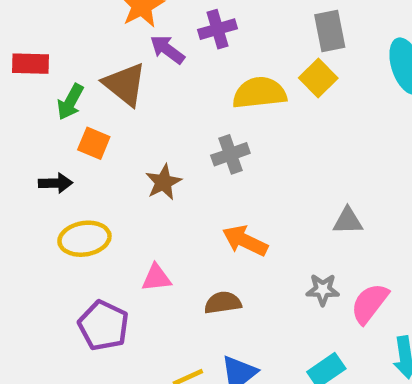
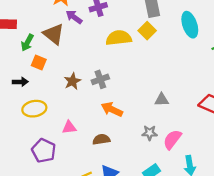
gray cross: (230, 154) -> (100, 79), moved

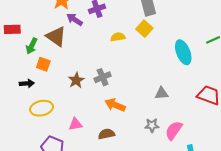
cyan ellipse: (190, 25) -> (183, 52), moved
yellow semicircle: (119, 38) -> (118, 37), size x0.6

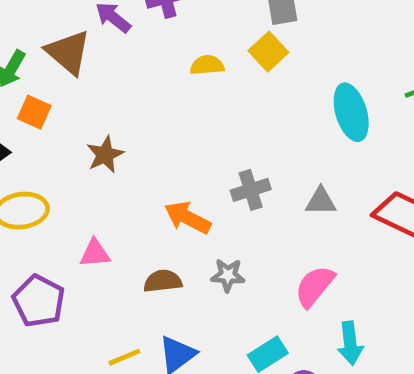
gray cross: (103, 77) -> (251, 190), moved
gray triangle: (162, 93) -> (321, 201), moved
gray star: (152, 125) -> (228, 275), moved

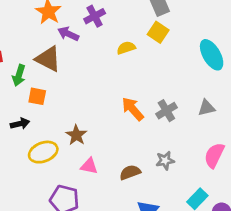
brown star: (105, 155) -> (76, 135), moved
orange arrow: (188, 218) -> (133, 109), moved, turned 35
pink triangle: (95, 253) -> (89, 166), turned 30

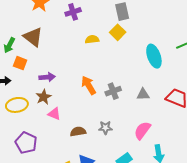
purple arrow: (68, 34) -> (47, 77), moved, turned 140
pink triangle: (89, 166) -> (54, 114), moved

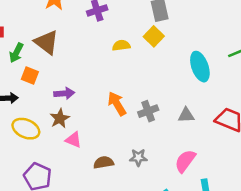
yellow ellipse: (17, 105) -> (26, 129), turned 35

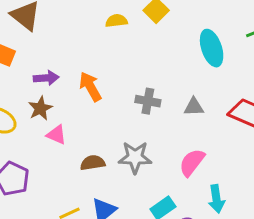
orange arrow: (117, 104) -> (90, 87), moved
gray cross: (148, 111) -> (148, 101), turned 30
gray star: (138, 157) -> (135, 157), size x1.5

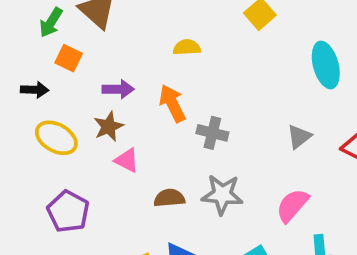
yellow semicircle: (116, 21) -> (187, 47), moved
gray cross: (148, 101) -> (212, 133), moved
gray triangle: (194, 107) -> (299, 137), turned -40

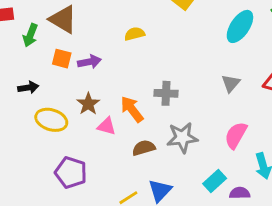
orange square: (69, 58) -> (62, 59), moved
cyan ellipse: (326, 65) -> (240, 26), turned 60
purple arrow: (118, 89) -> (89, 62), moved
orange arrow: (172, 103) -> (132, 109), moved

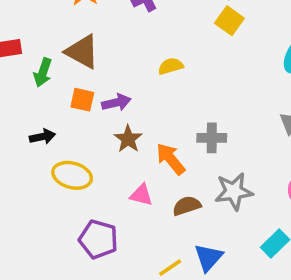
brown star: (88, 104) -> (128, 139), moved
pink triangle: (107, 126) -> (141, 195), moved

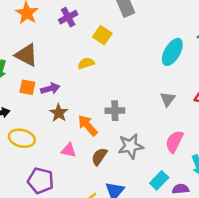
yellow square: (229, 21) -> (102, 35), moved
brown semicircle: (187, 206) -> (99, 157), turned -36

